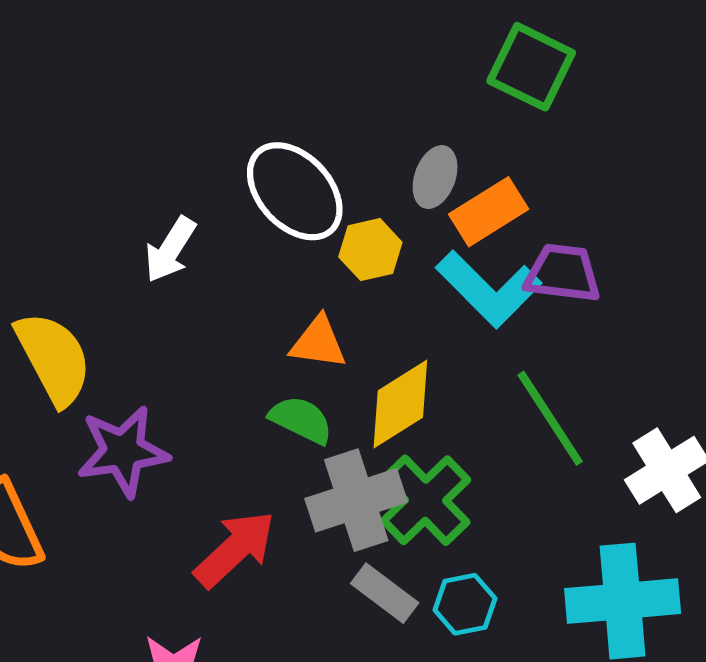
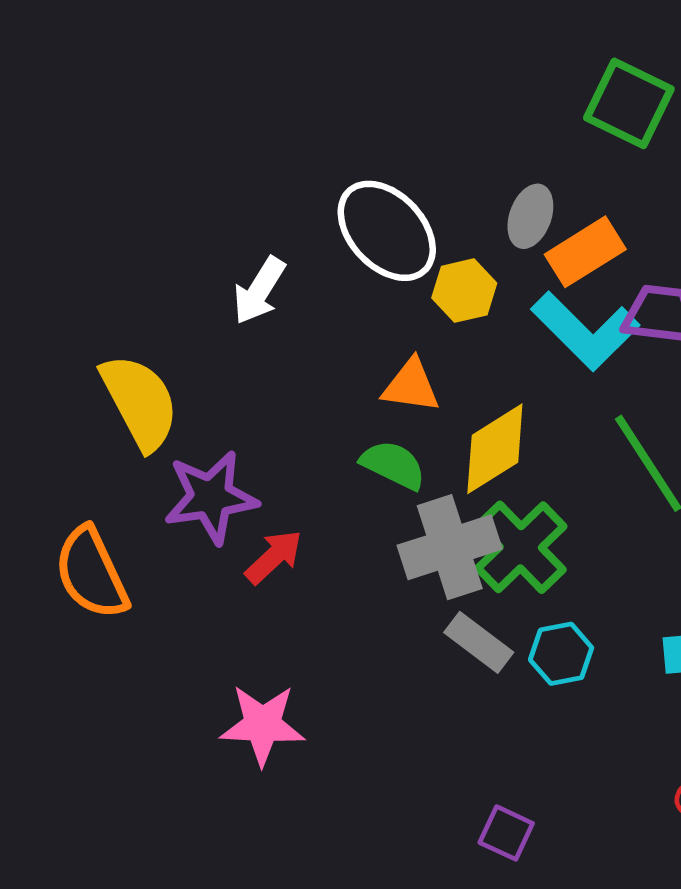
red arrow: (235, 549) -> (274, 557), moved, size x0.7

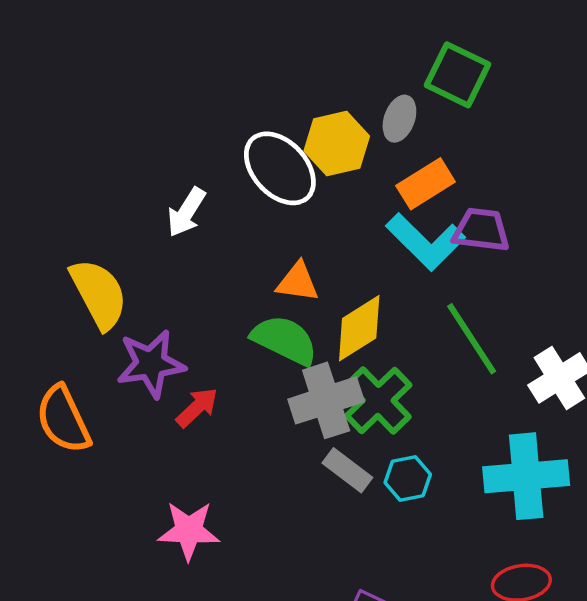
gray ellipse: (530, 216) -> (399, 119), moved
yellow hexagon: (464, 291) -> (337, 144), moved, size x1.4
green semicircle: (393, 465) -> (285, 340), size x1.4

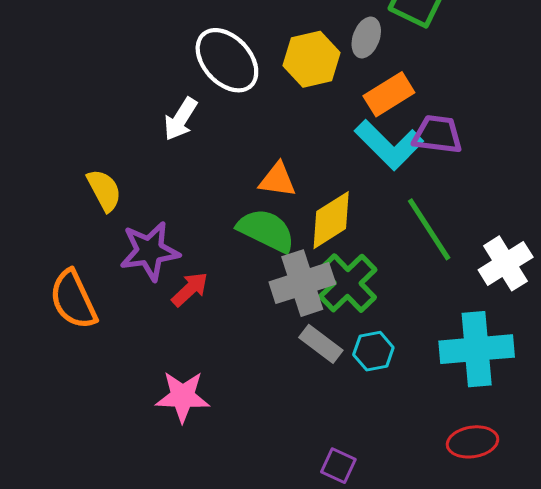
white ellipse: (280, 168) -> (227, 60), moved
yellow semicircle: (99, 294) -> (104, 190), size x0.7

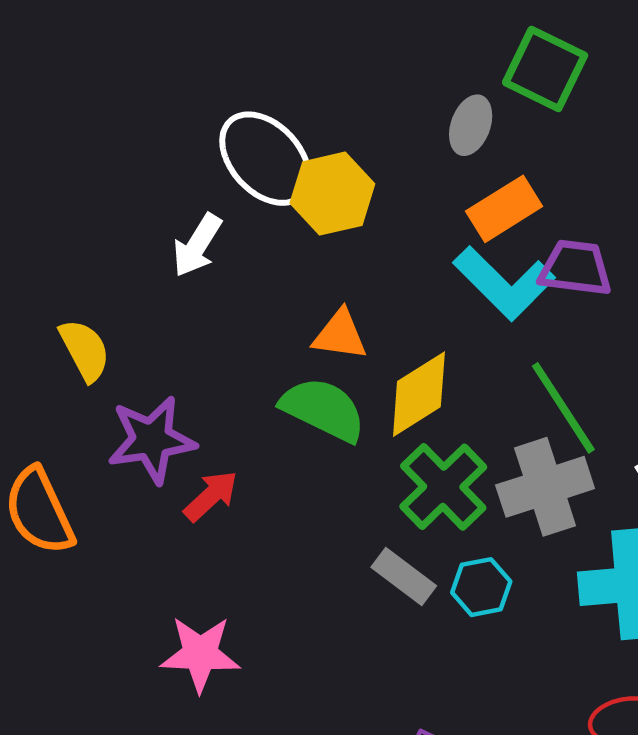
yellow hexagon: (312, 59) -> (332, 194), moved
gray cross: (302, 283) -> (545, 487), moved

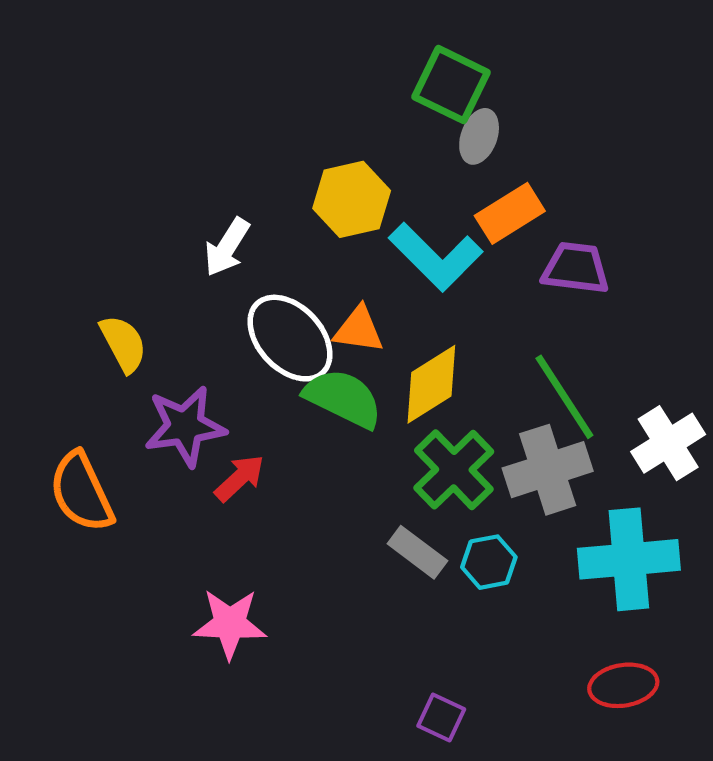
green square: (545, 69) -> (451, 85), moved
white ellipse: (266, 159) -> (290, 338), moved
cyan L-shape: (504, 283) -> (436, 257), moved

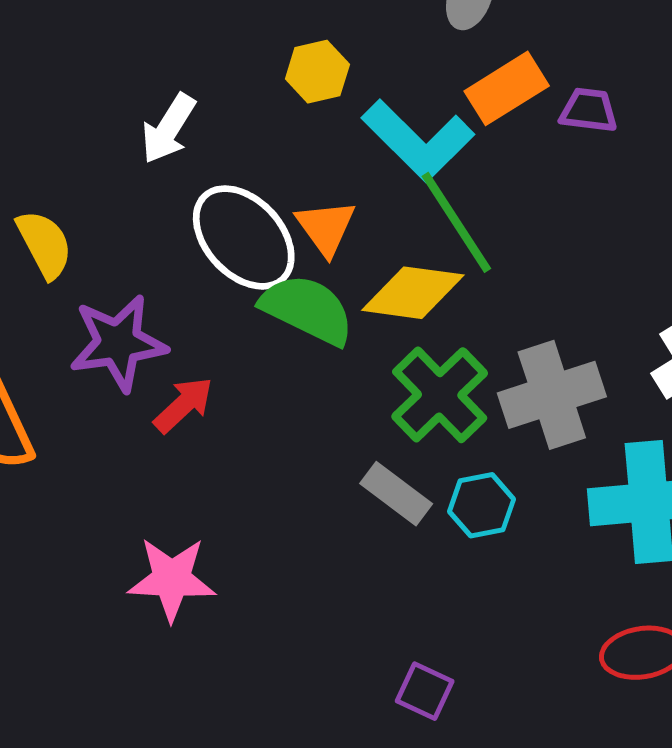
yellow hexagon: (352, 199) -> (317, 72), size x0.7
purple trapezoid: (576, 268) -> (589, 110), moved, size x0.7
orange triangle: (359, 330) -> (326, 227), turned 46
yellow diamond: (431, 384) -> (413, 293), turned 40
green line: (564, 397) -> (456, 222), moved

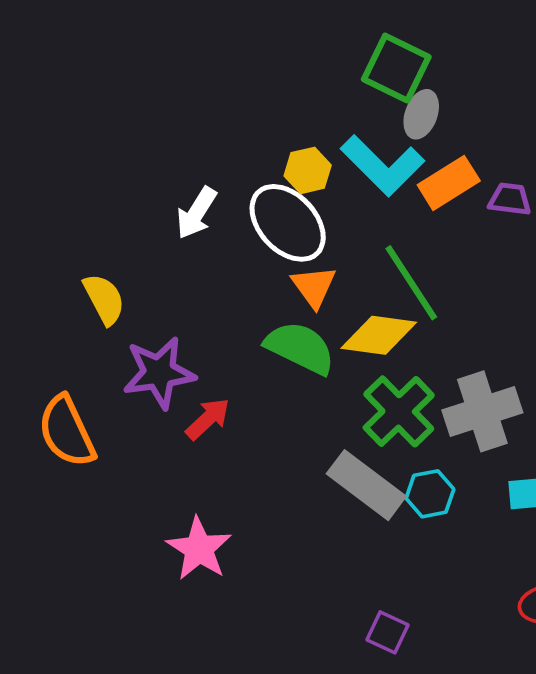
cyan L-shape: (418, 140) -> (382, 165), moved
white ellipse: (244, 237) -> (288, 223), moved
gray rectangle: (396, 494) -> (366, 485), size x1.5
pink star: (172, 579) -> (199, 549), turned 30

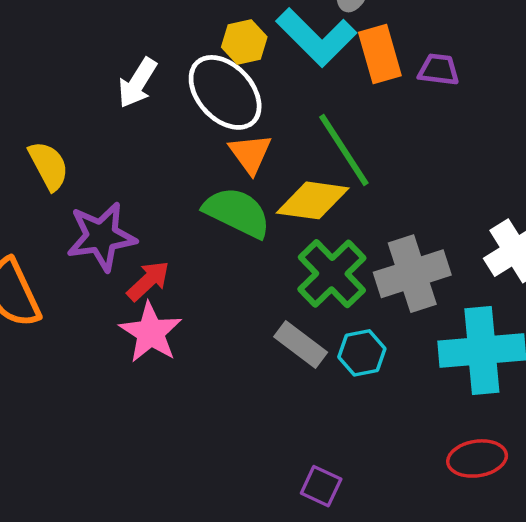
orange rectangle: (449, 183) -> (380, 54), turned -74
gray rectangle: (366, 485) -> (301, 344), size x0.7
pink star: (199, 549) -> (151, 332), moved

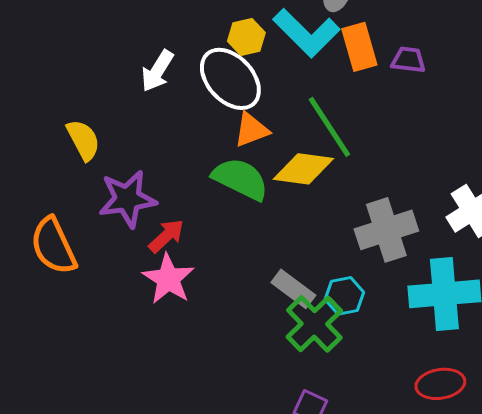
orange triangle: (250, 154) -> (251, 130), turned 45
green cross: (332, 274) -> (314, 324), moved

